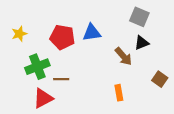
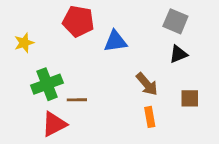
red pentagon: (62, 37) -> (78, 21), moved
brown arrow: (123, 56) -> (147, 84), moved
brown square: (160, 79) -> (190, 98), moved, turned -35

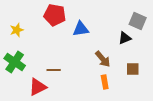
gray square: (175, 21) -> (138, 21), moved
green cross: (47, 84) -> (15, 62), moved, turned -35

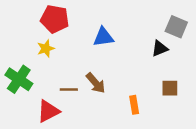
red pentagon: (55, 15) -> (55, 19), moved
yellow star: (17, 30) -> (46, 48), moved
brown arrow: (103, 59) -> (96, 83), moved

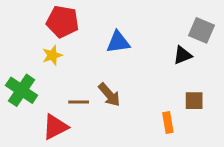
orange rectangle: (134, 105) -> (168, 123), moved

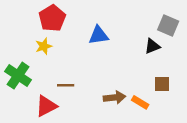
red pentagon: (63, 22) -> (52, 18), turned 30
brown arrow: (109, 95) -> (114, 98), moved, turned -55
orange rectangle: (168, 123) -> (140, 102), turned -49

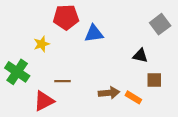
red pentagon: (52, 18) -> (66, 17), moved, turned 30
gray square: (168, 25) -> (160, 24), turned 30
black triangle: (152, 46) -> (140, 56), moved, turned 35

